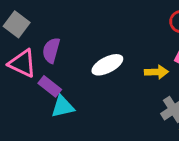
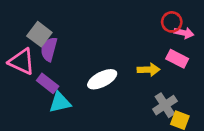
gray square: (17, 24) -> (39, 34), moved
white ellipse: (107, 65) -> (102, 79), moved

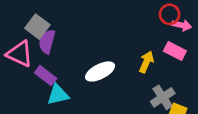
yellow arrow: (149, 70) -> (146, 62), turned -65

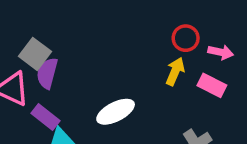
red circle: (170, 14) -> (186, 38), moved
yellow arrow: (146, 62) -> (175, 71), moved

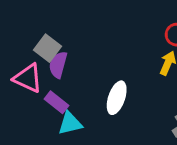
white ellipse: (116, 112) -> (117, 98), turned -44

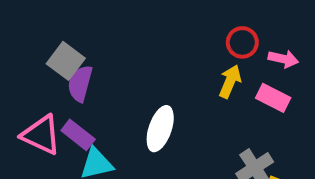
pink triangle: (28, 78) -> (41, 135), moved

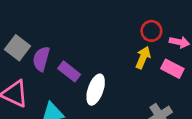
gray square: (66, 61) -> (17, 48), moved
purple rectangle: (78, 135) -> (69, 71), moved

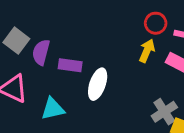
purple rectangle: (69, 71) -> (70, 65), turned -30

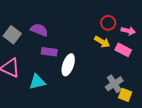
yellow arrow: (147, 51) -> (102, 42), turned 98
purple semicircle: (41, 52) -> (39, 30), moved, turned 96

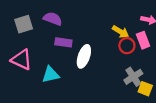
red circle: (108, 23) -> (127, 46), moved
gray square: (12, 35) -> (24, 24), turned 36
pink rectangle: (123, 50) -> (143, 40), turned 42

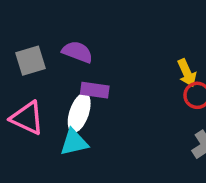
yellow arrow: (120, 32) -> (187, 73), turned 35
white ellipse: (84, 56) -> (79, 113), moved

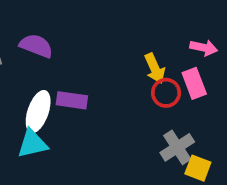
purple rectangle: (95, 90) -> (72, 100), moved

